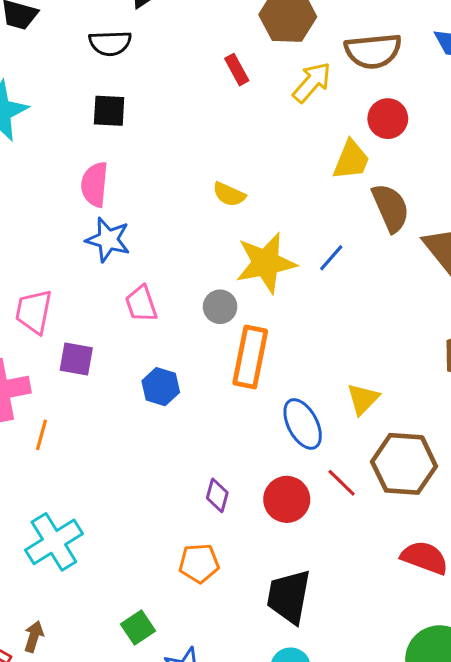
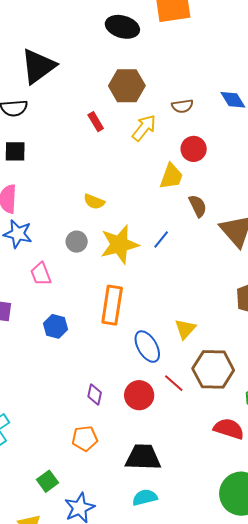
brown semicircle: (373, 51) -> (182, 106), size x0.6
brown semicircle: (391, 208) -> (198, 206), size x0.7
gray circle: (220, 307) -> (77, 242), moved
black trapezoid: (289, 597) -> (143, 457), turned 84

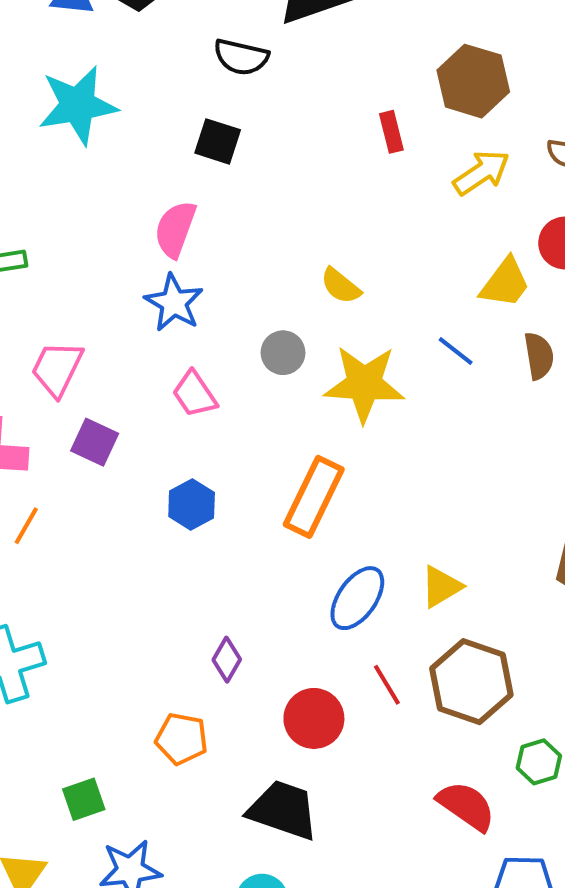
blue line: (161, 239) -> (456, 351), moved, turned 72
pink trapezoid: (41, 274) -> (194, 394), turned -30
blue ellipse: (147, 347) -> (357, 598), turned 48
red circle: (139, 395) -> (314, 718), moved

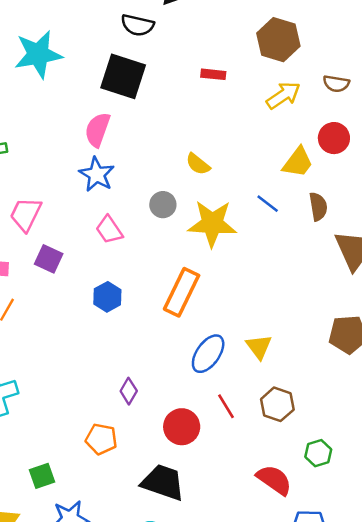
red rectangle: (391, 132) -> (213, 74), moved, turned -70
black square: (218, 141) -> (123, 76), size x1.6
yellow triangle: (441, 587) -> (259, 347), turned -36
brown hexagon: (471, 682) -> (277, 404), size x0.7

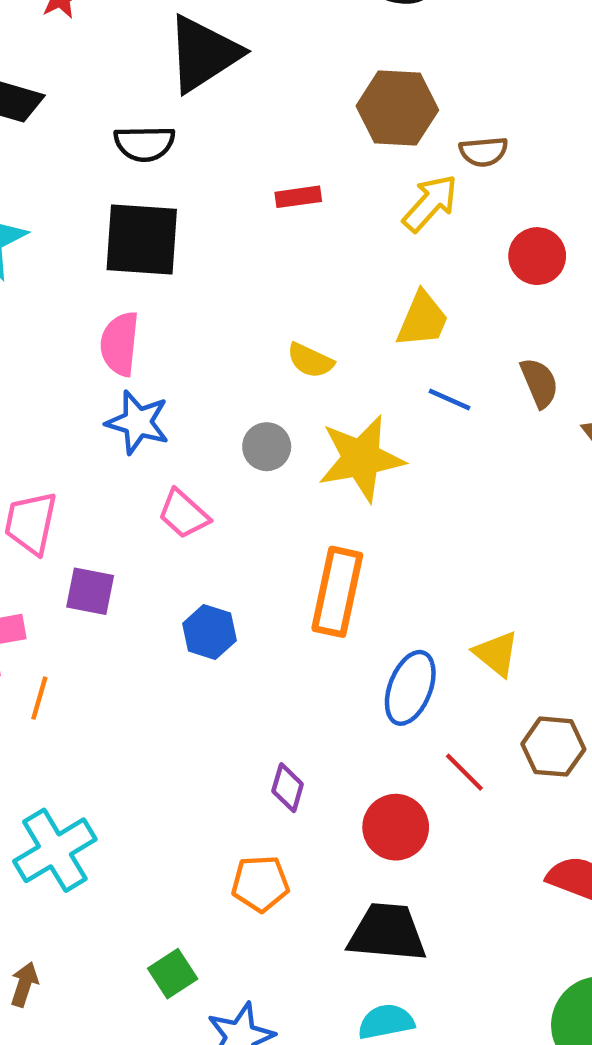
brown semicircle: (336, 84) -> (484, 152), moved
yellow trapezoid: (298, 162) -> (423, 320), moved

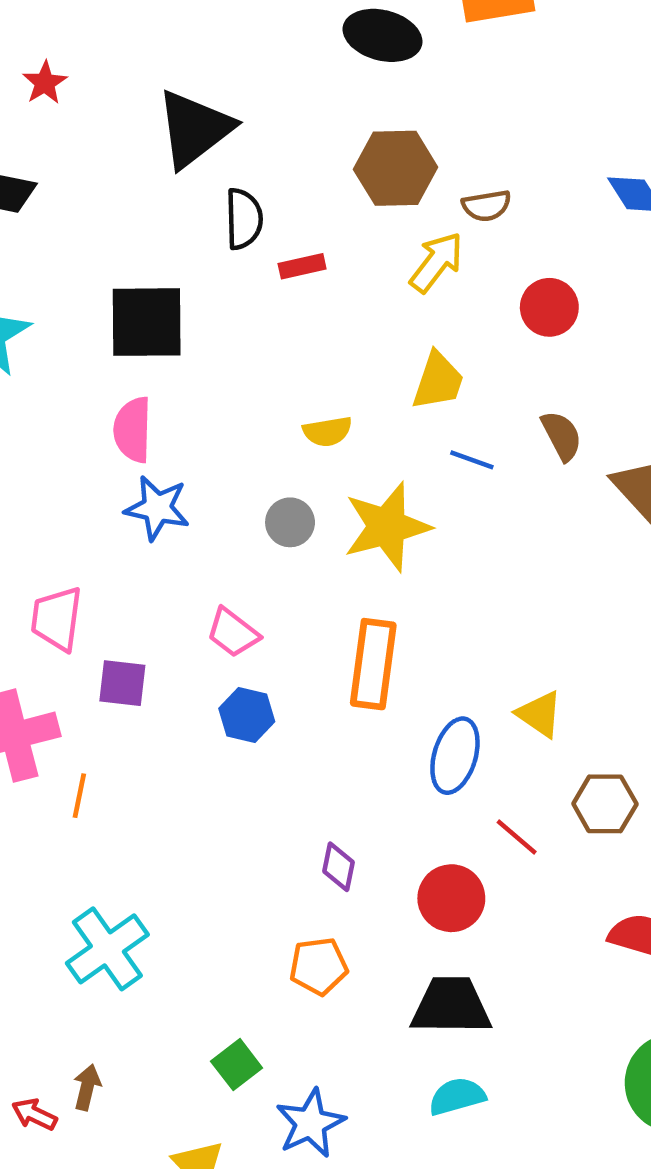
black semicircle: (144, 143) -> (244, 219), moved, turned -86
yellow semicircle: (310, 360) -> (327, 431), turned -30
pink trapezoid: (184, 514) -> (233, 633), moved

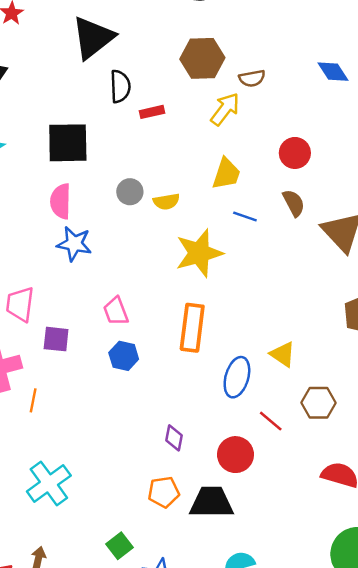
red circle: (549, 307) -> (295, 153), moved
gray circle: (290, 522) -> (130, 192), moved
pink trapezoid: (233, 633) -> (116, 311), turned 32
black trapezoid: (451, 1006) -> (211, 502), moved

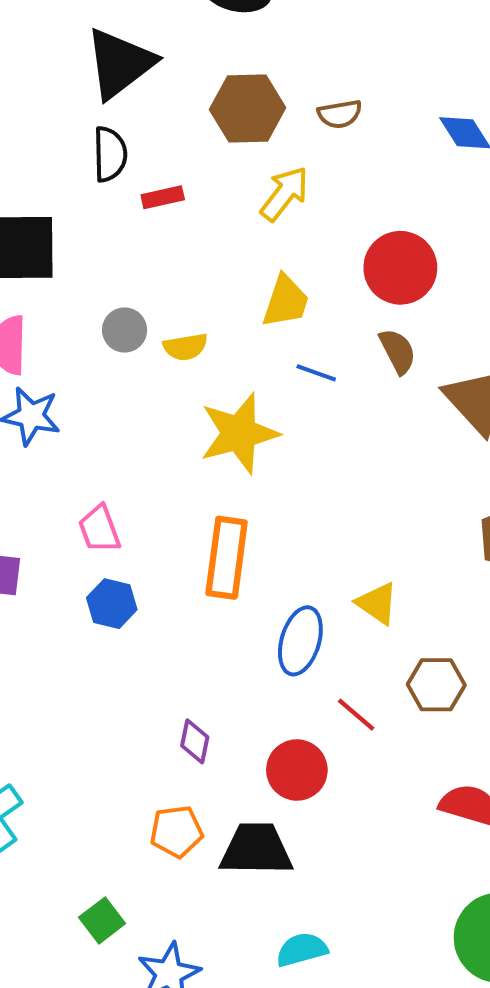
black triangle: (93, 38) -> (120, 63), moved
brown semicircle: (252, 78) -> (340, 114), moved
red circle: (295, 153) -> (400, 268), size x1.4

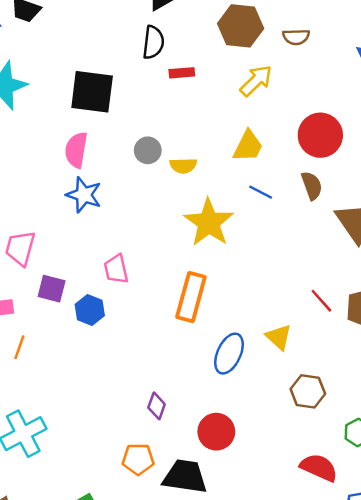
yellow star: (239, 433) -> (209, 223), turned -30
blue hexagon: (112, 604) -> (90, 310), moved
red line: (356, 715) -> (321, 301), moved

